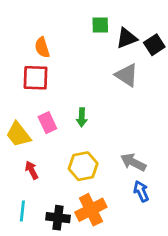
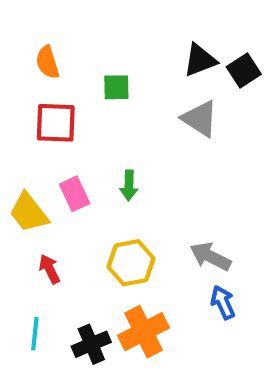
green square: (100, 25) -> (116, 87), moved
orange semicircle: (42, 47) -> (47, 62), moved
black cross: (58, 218) -> (91, 344), turned -30

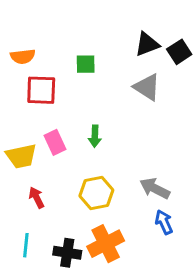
orange semicircle: (47, 62) -> (23, 56), moved, turned -80
yellow trapezoid: (29, 213) -> (21, 156), turned -64
black cross: (91, 344) -> (67, 253), turned 32

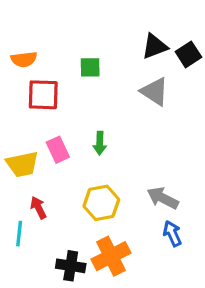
cyan line: (26, 245) -> (19, 234), moved

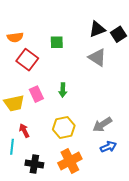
red square: (43, 95) -> (27, 60), turned 35
gray arrow: (163, 198) -> (102, 124), turned -60
blue arrow: (172, 234) -> (108, 147), turned 91
black cross: (71, 266) -> (34, 164), moved

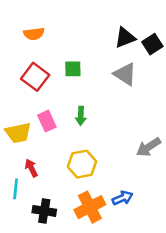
orange semicircle: (15, 37) -> (34, 34), moved
green square: (57, 42) -> (73, 69), moved
gray arrow: (102, 124) -> (149, 147), moved
blue arrow: (108, 147) -> (122, 198), moved

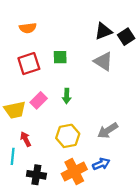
red square: (35, 77) -> (29, 64), turned 35
pink rectangle: (47, 121) -> (39, 100), turned 70
gray arrow: (149, 147) -> (108, 131), moved

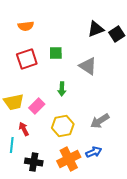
gray triangle: (103, 61) -> (88, 66), moved
pink rectangle: (39, 100) -> (37, 106), moved

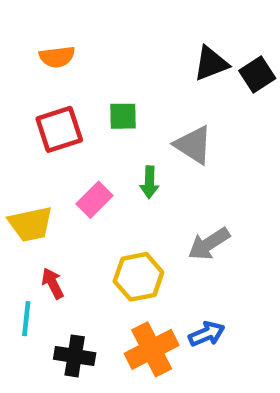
green arrow: (62, 89) -> (149, 182), moved
pink rectangle: (37, 106) -> (94, 200), moved
gray arrow: (100, 121) -> (209, 244), moved

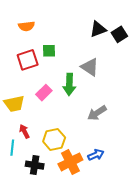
green square: (123, 116) -> (49, 51), moved
green arrow: (149, 182) -> (69, 84), size x1.5
yellow hexagon: (138, 277) -> (54, 139), moved

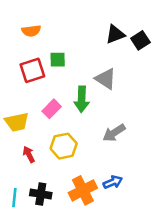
yellow hexagon: (54, 139) -> (64, 146), moved
cyan line: (12, 148) -> (14, 198), moved

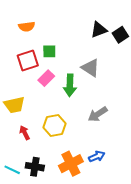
pink rectangle: (52, 109) -> (46, 78), moved
cyan line: (14, 198) -> (12, 170), turned -70

